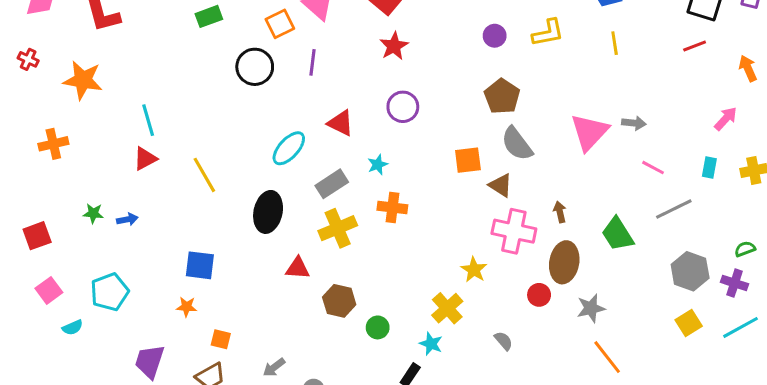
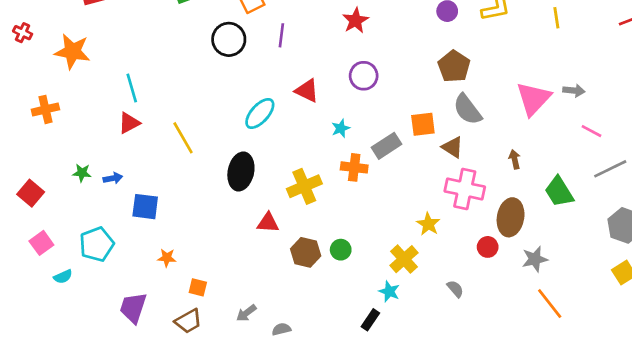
gray rectangle: (332, 184) -> (387, 146), moved
brown arrow: (560, 212) -> (515, 159), moved
red square: (37, 236) -> (31, 193), turned -30
blue square: (200, 265) -> (145, 207), moved
green circle: (378, 327) -> (341, 250), moved

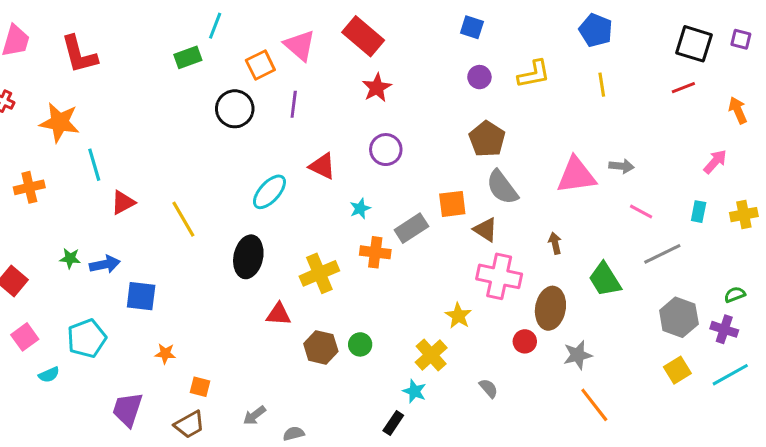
cyan line: (132, 88) -> (94, 165), moved
pink triangle: (533, 99) -> (576, 175), turned 39
blue arrow: (113, 178) -> (105, 264), size x1.4

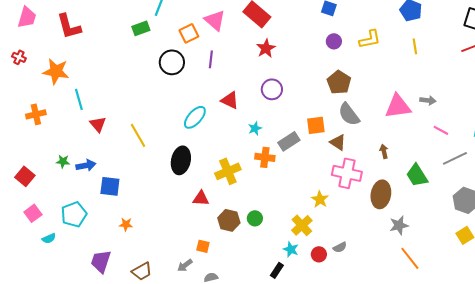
red triangle: (123, 202) -> (98, 124), turned -42
red circle: (525, 341) -> (319, 254), moved
orange square: (200, 387) -> (203, 246), moved
gray semicircle: (489, 388) -> (340, 247), turned 104

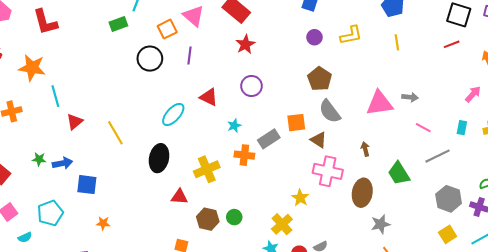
red triangle: (98, 124) -> (75, 122), turned 30

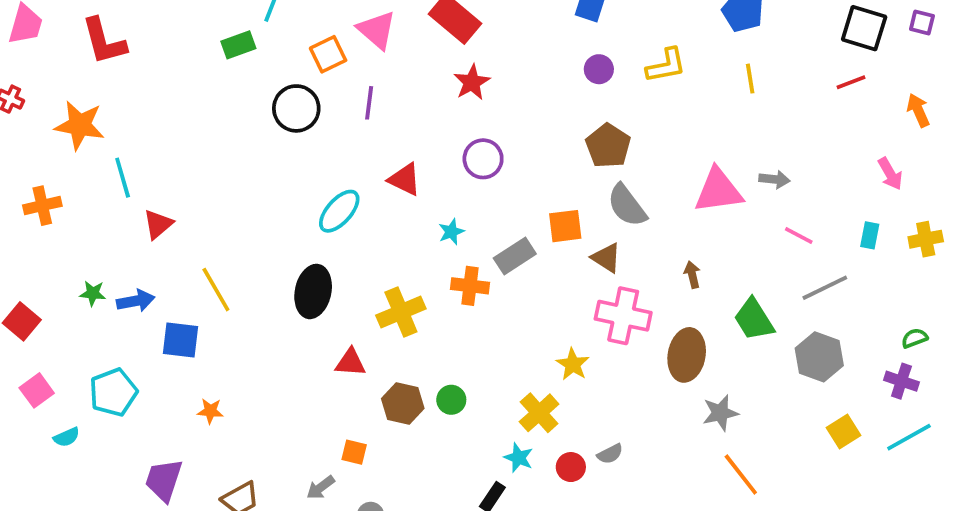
pink arrow: (473, 94) -> (890, 174), turned 108
yellow line: (115, 133) -> (216, 290), moved
gray hexagon: (449, 199) -> (819, 357), moved

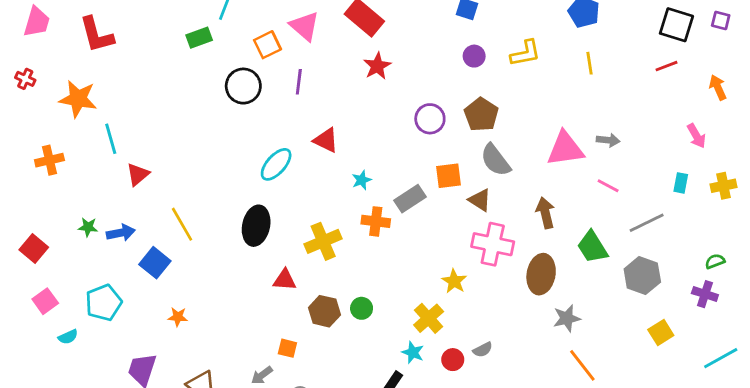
purple circle: (483, 159) -> (430, 119), moved
pink line: (799, 235) -> (608, 186), moved
brown arrow: (692, 275) -> (545, 213), size x1.5
blue square: (180, 340) -> (155, 263), turned 32
cyan line: (909, 437) -> (721, 358), moved

